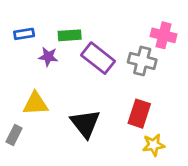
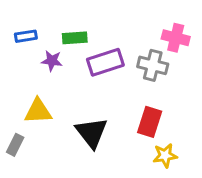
purple rectangle: (98, 58) -> (105, 62), turned -56

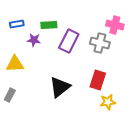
purple rectangle: (105, 62) -> (69, 41), turned -45
yellow triangle: (38, 111) -> (15, 64), moved
black triangle: (92, 133) -> (60, 87), turned 30

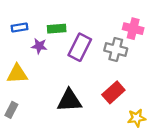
red rectangle: (98, 80) -> (113, 92), turned 30
black triangle: (60, 87) -> (69, 101), turned 35
yellow star: (108, 102) -> (137, 118), moved

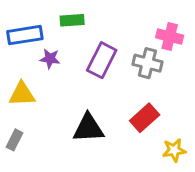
blue rectangle: (19, 27) -> (25, 35), size x1.6
green rectangle: (57, 29) -> (72, 20), moved

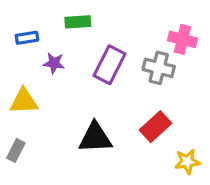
blue rectangle: (25, 35) -> (27, 38), size x0.6

